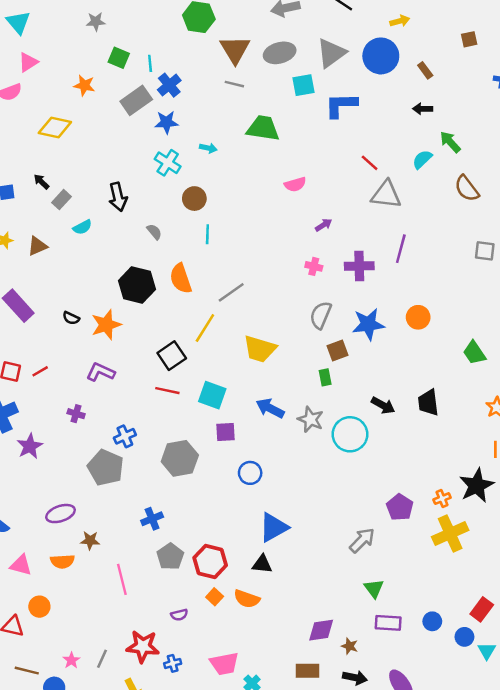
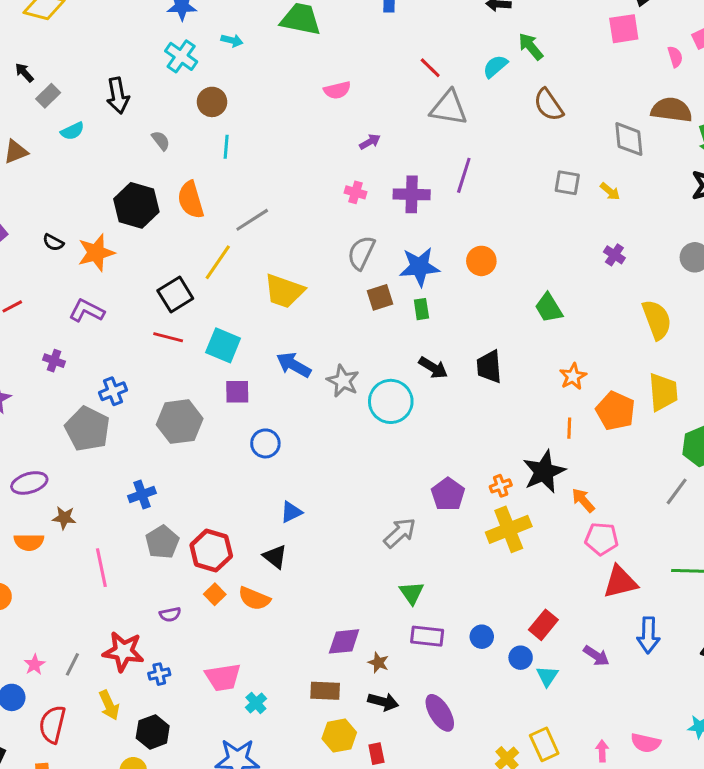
green rectangle: (325, 377) -> (421, 309), moved
blue triangle: (274, 527) -> (291, 512), size x0.6
black triangle: (262, 564) -> (275, 557), turned 30

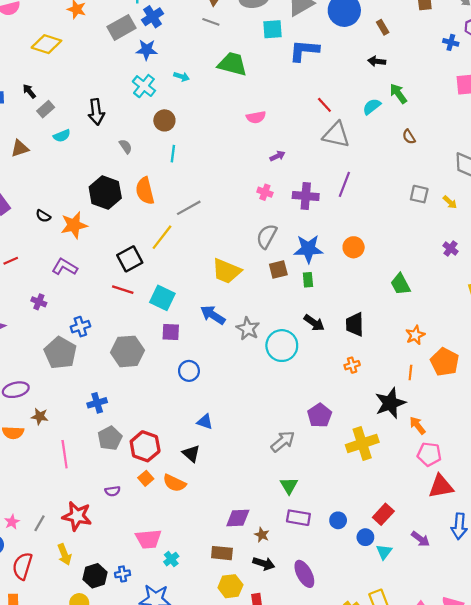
brown semicircle: (549, 105) -> (409, 137), size x0.6
yellow trapezoid: (284, 291) -> (227, 271), moved
orange cross: (501, 486) -> (352, 365), moved
blue triangle: (291, 512) -> (205, 422), turned 42
blue cross: (159, 674) -> (123, 574), moved

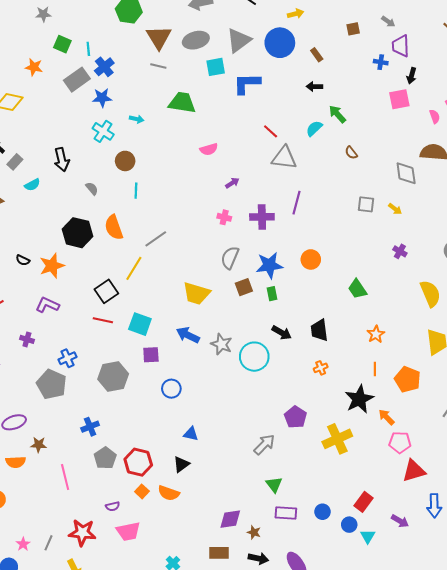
orange pentagon: (445, 362) -> (407, 379), moved
black triangle: (191, 454) -> (181, 464), turned 48
pink trapezoid: (148, 539) -> (128, 531), moved

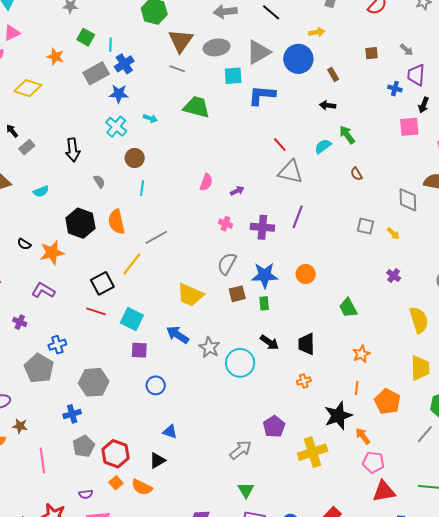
pink semicircle: (209, 149) -> (206, 182), moved, turned -60
cyan semicircle: (32, 185) -> (41, 191), moved
gray hexagon: (113, 377) -> (94, 382), moved

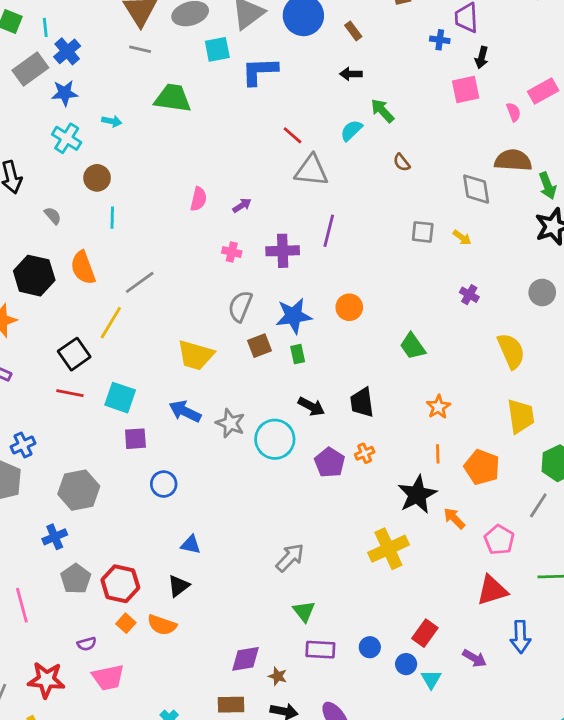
purple pentagon: (274, 426) -> (330, 462), moved
pink pentagon: (373, 462) -> (499, 540), moved, turned 30

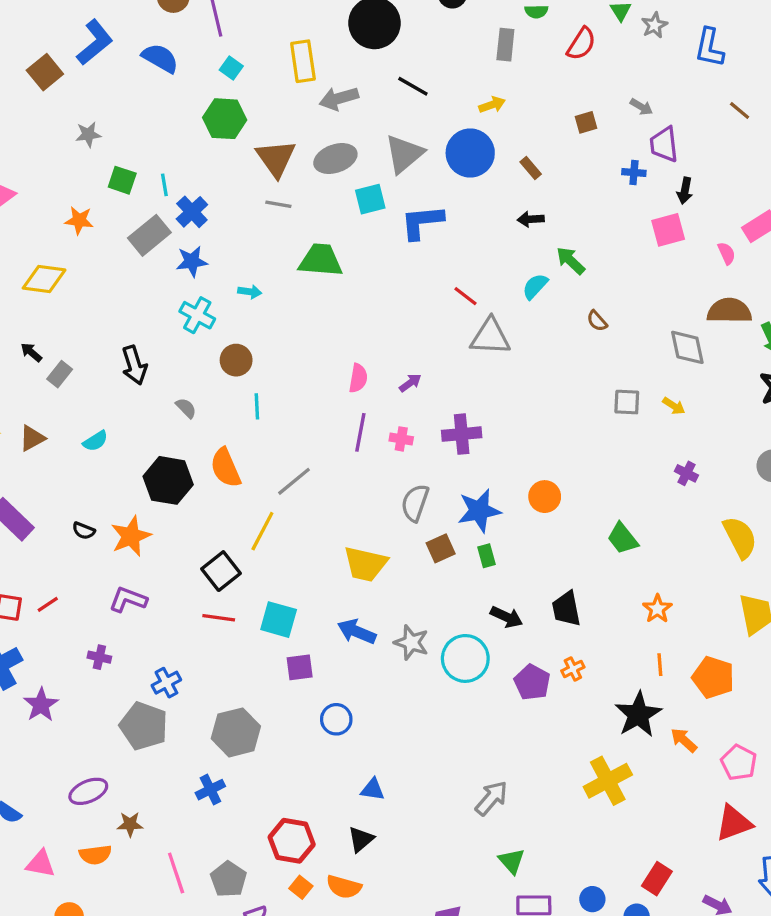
purple line: (329, 231) -> (360, 432), moved
gray pentagon: (76, 579) -> (228, 879), moved

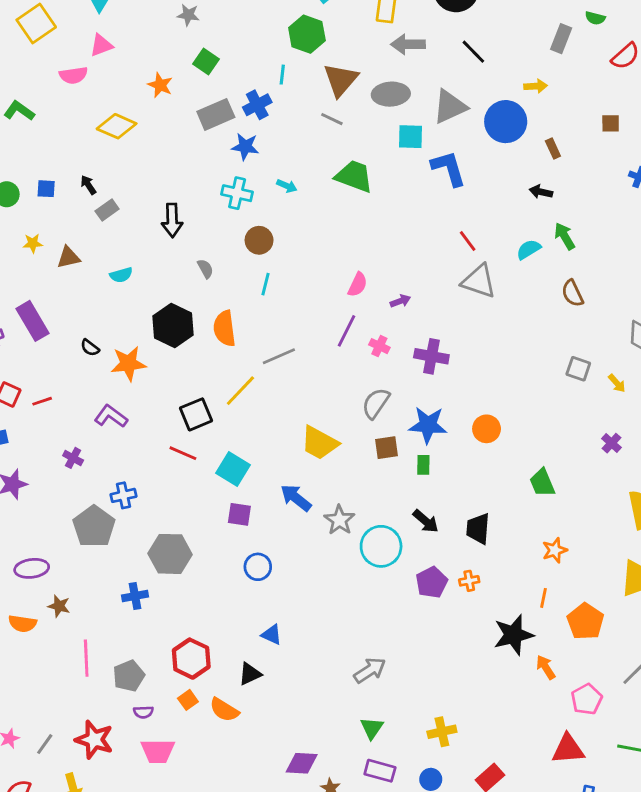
cyan line: (164, 185) -> (282, 75), moved
blue L-shape: (422, 222) -> (449, 168), turned 63
cyan cross: (197, 315) -> (237, 193), turned -32
brown semicircle: (597, 321) -> (572, 293), size x1.4
yellow cross: (608, 781) -> (442, 732), moved, size x0.7

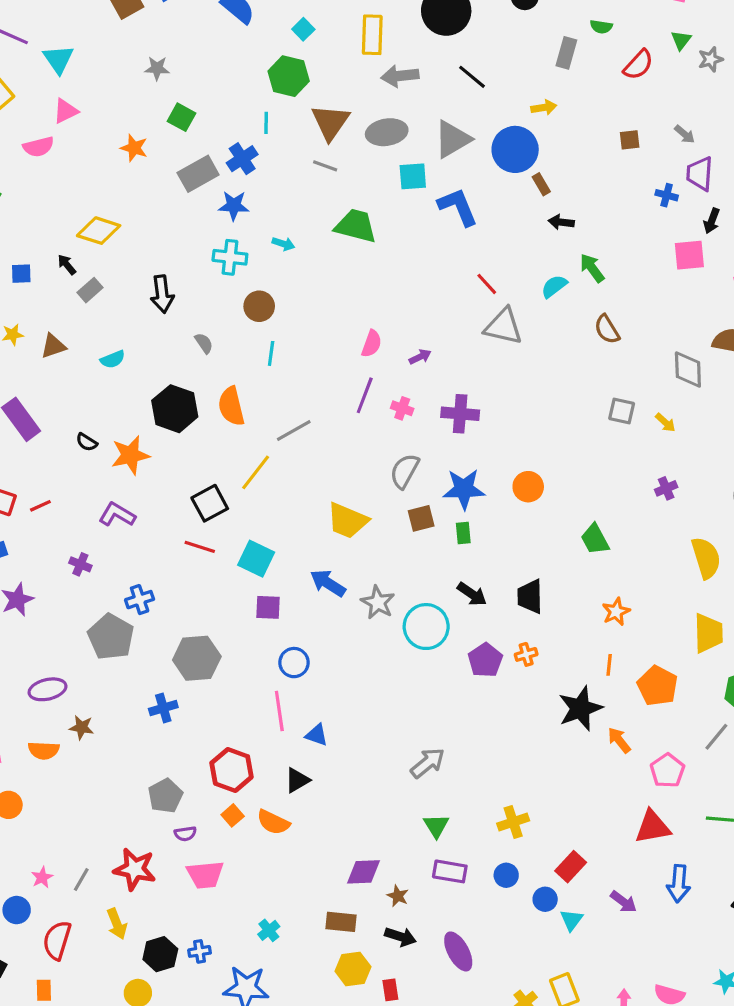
yellow diamond: (117, 126) -> (99, 231), moved
brown rectangle: (553, 149) -> (541, 184), moved
purple cross: (612, 443) -> (666, 488), turned 30
pink line: (86, 658) -> (279, 711), moved

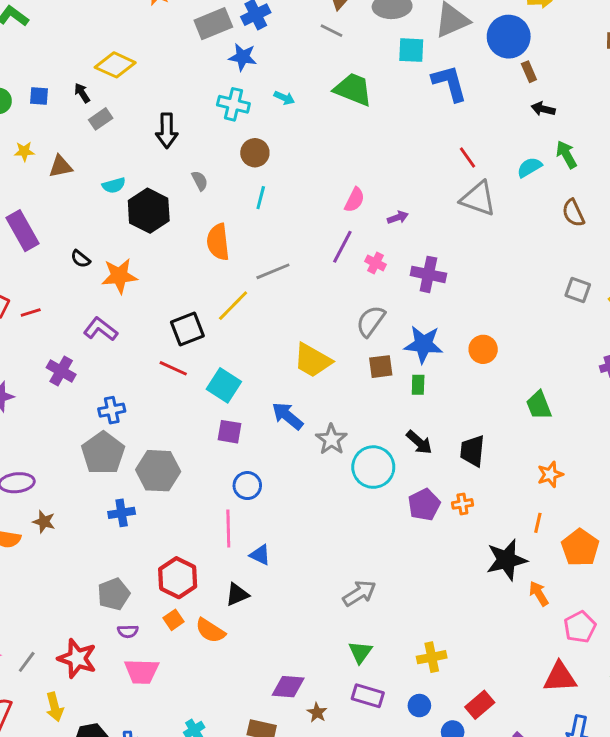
black hexagon: (175, 409) -> (149, 211), moved
purple cross: (80, 564) -> (61, 371), size x1.4
gray pentagon: (111, 637) -> (103, 453), moved

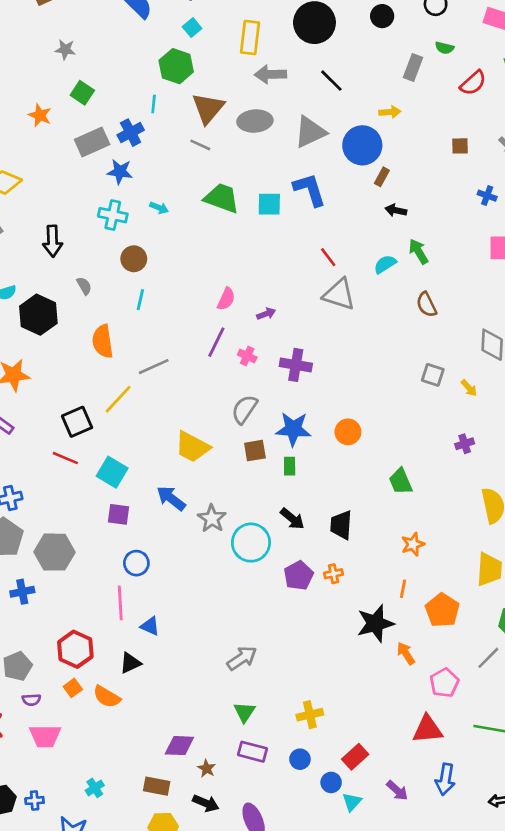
cyan square: (411, 50) -> (269, 204), moved
brown rectangle: (529, 72) -> (382, 177), turned 54

